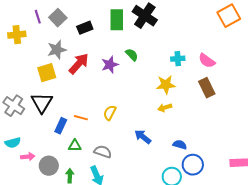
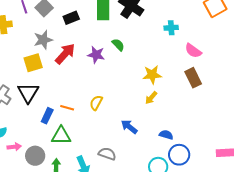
cyan cross: (178, 59) -> (171, 28), moved
purple star: (110, 65) -> (96, 55), turned 30
yellow arrow: (165, 108) -> (151, 98), turned -32
green triangle: (75, 146) -> (61, 136), size x1.5
gray semicircle: (103, 152) -> (107, 154), moved

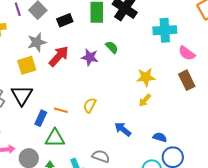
cyan cross: (171, 28) -> (165, 30), size x1.6

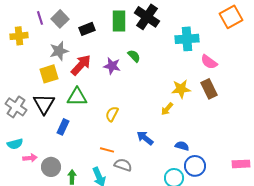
yellow star: (146, 77) -> (181, 89), moved
orange line: (61, 110) -> (107, 150), moved
green triangle: (55, 138) -> (77, 97), moved

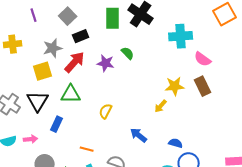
gray square: (60, 19) -> (68, 16), moved
black rectangle: (87, 29) -> (81, 36), moved
yellow cross: (19, 36) -> (13, 44), moved
orange line: (107, 150) -> (87, 149), moved
pink arrow: (30, 158) -> (31, 139), moved

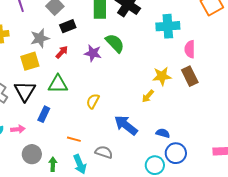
green semicircle: (128, 53) -> (115, 43), size x1.5
pink semicircle: (203, 59) -> (190, 49), turned 54
red arrow: (75, 62) -> (62, 52), size x0.6
blue arrow: (139, 135) -> (126, 125), size x1.4

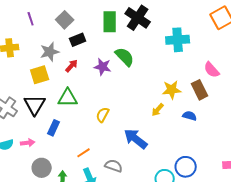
pink semicircle: (190, 49) -> (212, 70), moved, turned -42
blue semicircle: (163, 133) -> (190, 116), moved
orange line: (74, 139) -> (84, 153), turned -48

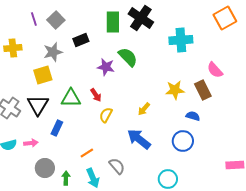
gray square: (65, 20) -> (56, 20), moved
red arrow: (72, 66) -> (96, 95), moved, turned 104
yellow arrow: (158, 110) -> (144, 109), moved
gray semicircle: (114, 166) -> (117, 166), turned 30
blue circle: (186, 167) -> (183, 141), moved

